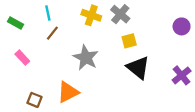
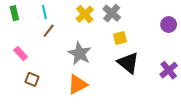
yellow cross: (91, 15) -> (85, 14), turned 30
green rectangle: (16, 23) -> (14, 13), moved, turned 48
orange triangle: (68, 92) -> (78, 85), moved
brown square: (35, 100) -> (32, 79), moved

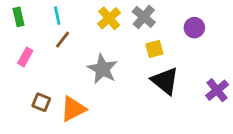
purple circle: (169, 25) -> (194, 28), moved
pink rectangle: (21, 53) -> (25, 57), moved, turned 72
orange triangle: (78, 85) -> (73, 109), moved

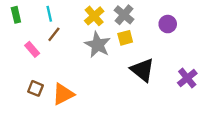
yellow square: (154, 49) -> (125, 38), moved
pink rectangle: (25, 57) -> (32, 49), moved, turned -70
gray star: (102, 69) -> (98, 45), moved

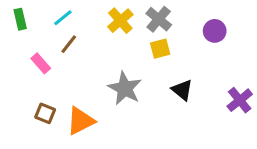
cyan line: (49, 14) -> (63, 18), turned 63
gray star: (98, 45) -> (125, 88), moved
black triangle: (142, 70) -> (182, 90), size x0.7

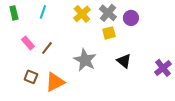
cyan line: (63, 18) -> (43, 12), turned -32
purple circle: (215, 31) -> (131, 18), moved
brown line: (69, 44) -> (47, 48), moved

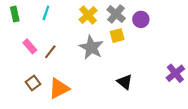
gray star: (85, 60) -> (91, 47), moved
black triangle: (124, 61) -> (125, 82), moved
brown square: (31, 77) -> (33, 83), turned 32

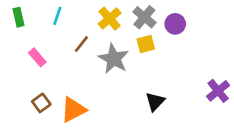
brown line: (50, 52) -> (81, 44), moved
black triangle: (125, 82) -> (155, 102), turned 35

